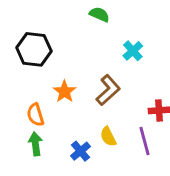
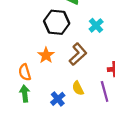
black hexagon: (34, 49) -> (57, 22), moved

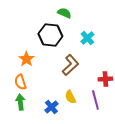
orange star: (46, 55) -> (26, 59), moved

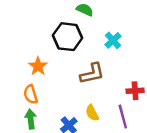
brown L-shape: (70, 65) -> (92, 74), turned 30

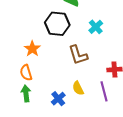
brown L-shape: (92, 74) -> (78, 55), turned 85

